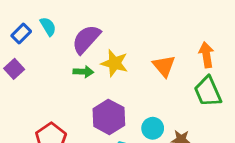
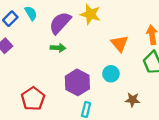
yellow star: (114, 63) -> (90, 14), moved
cyan circle: (153, 128) -> (111, 74), moved

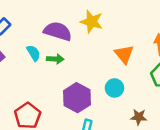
cyan semicircle: (31, 13) -> (34, 53), moved
purple semicircle: (60, 23) -> (58, 31), turned 65

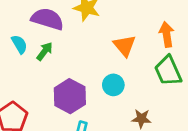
green arrow: (55, 59) -> (45, 51), turned -56

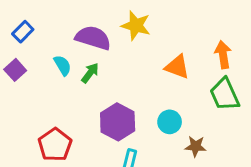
orange triangle: (125, 46) -> (177, 67), turned -30
cyan circle: (113, 85) -> (170, 122), moved

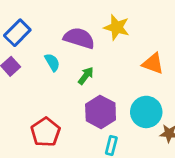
blue rectangle: (23, 32) -> (17, 33), size x1.4
green arrow: (90, 73) -> (86, 76), moved
cyan circle: (170, 122) -> (146, 112), size x1.5

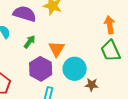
orange triangle: (153, 64) -> (57, 49), moved, turned 42

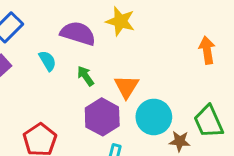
green arrow: (30, 42) -> (85, 76), turned -72
green trapezoid: (111, 51) -> (209, 122), moved

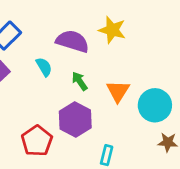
purple hexagon: (102, 117) -> (75, 120), moved
cyan circle: (154, 117) -> (155, 105), moved

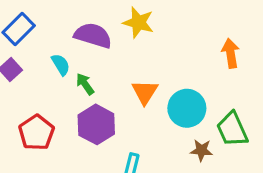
green arrow: (80, 81) -> (85, 84), moved
red pentagon: (37, 141) -> (36, 133), moved

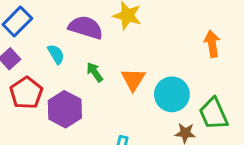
green arrow: (85, 84) -> (95, 72), moved
purple hexagon: (96, 124) -> (65, 109), moved
red pentagon: (36, 133) -> (26, 93), moved

